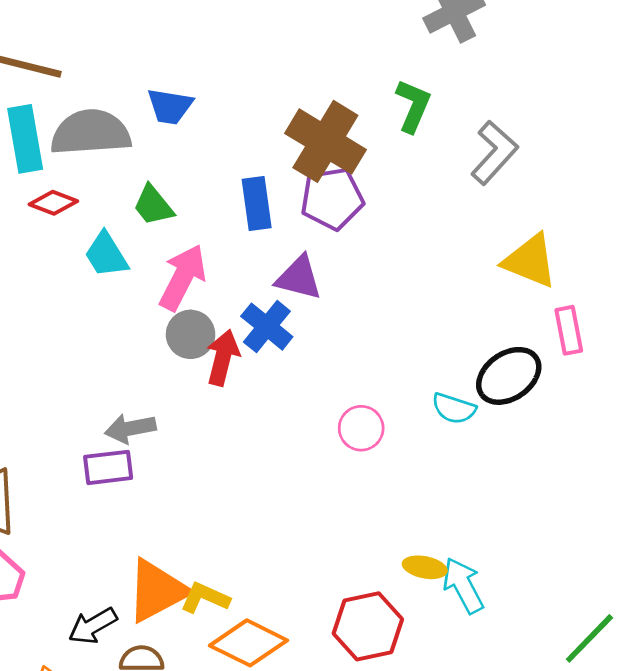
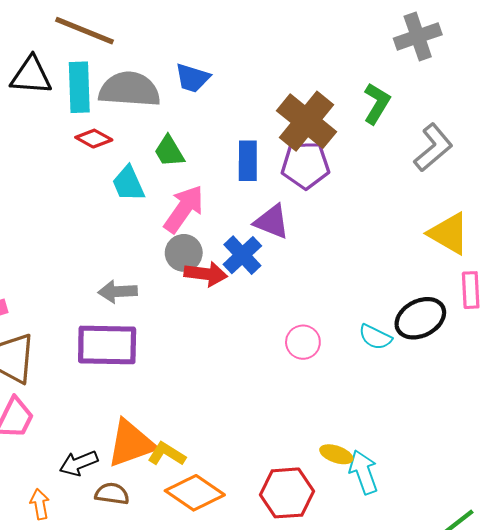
red arrow: (223, 358) -> (206, 274), turned 75
gray arrow: (130, 428) -> (118, 292), moved
purple rectangle: (108, 467) -> (107, 345), size x1.6

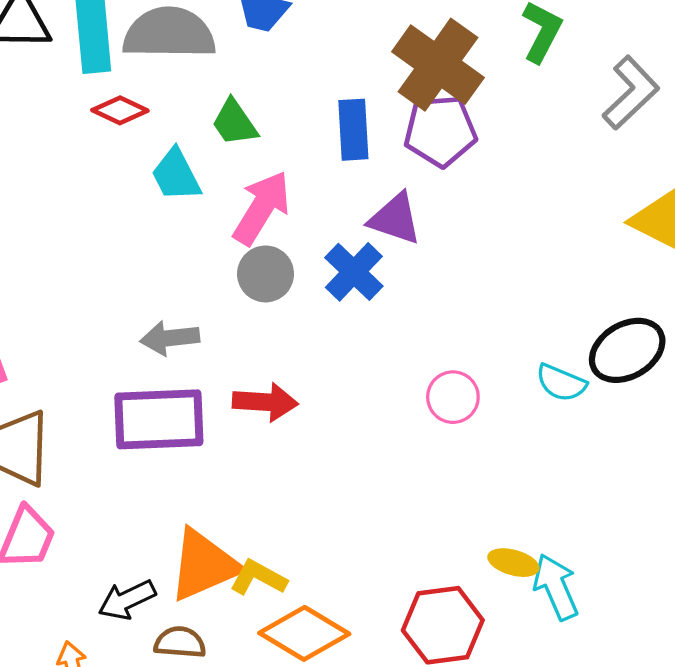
red arrow: (206, 274) -> (265, 402), moved

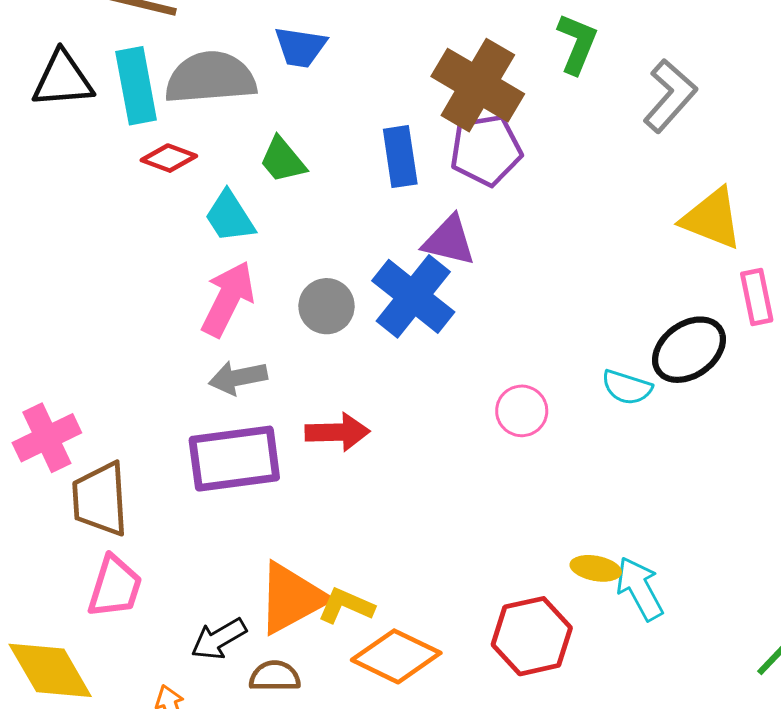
pink arrow: (262, 208) -> (228, 299), moved
blue cross: (354, 272) -> (413, 296), size x1.4

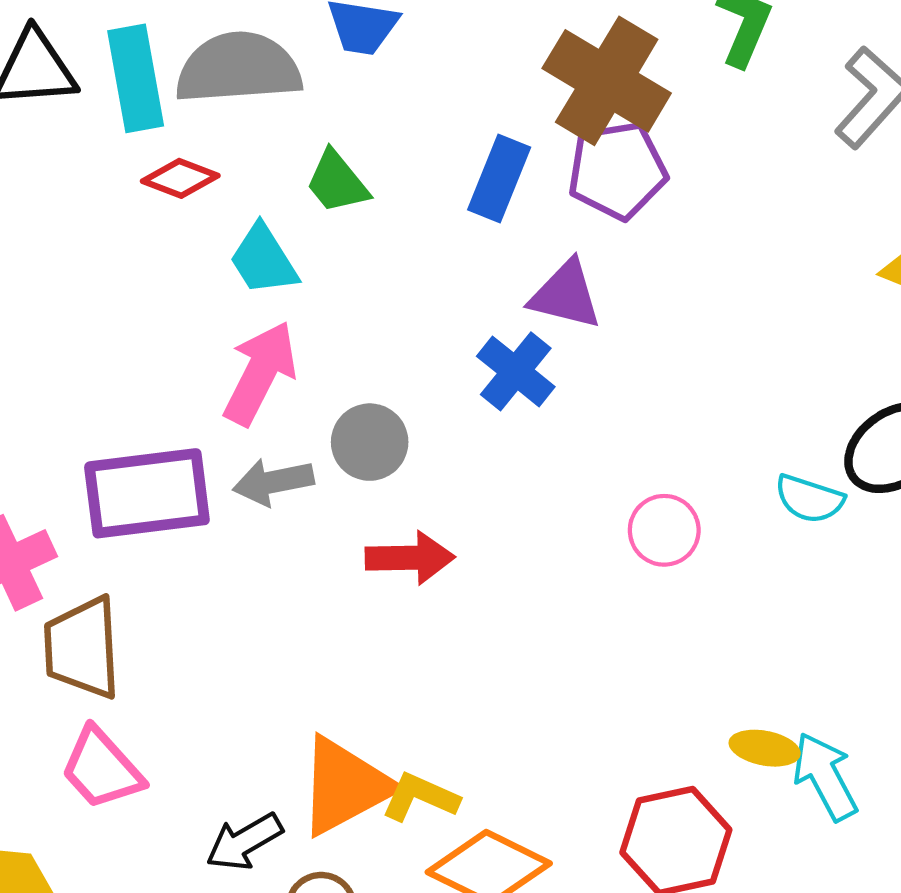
blue rectangle: (400, 157) -> (499, 179), turned 30
blue cross: (413, 296) -> (516, 371), size x0.7
gray circle: (327, 306) -> (370, 442), moved
purple rectangle: (234, 459) -> (147, 493), moved
pink trapezoid: (115, 587) -> (102, 769), turned 120

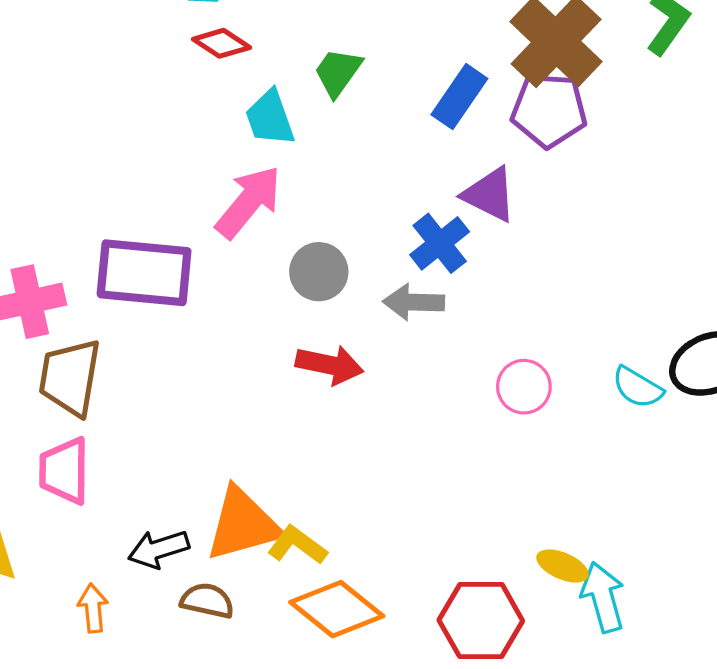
green trapezoid: (337, 182) -> (338, 72), turned 62
gray arrow: (273, 482) -> (414, 302), moved
pink trapezoid: (102, 769) -> (64, 471), turned 30

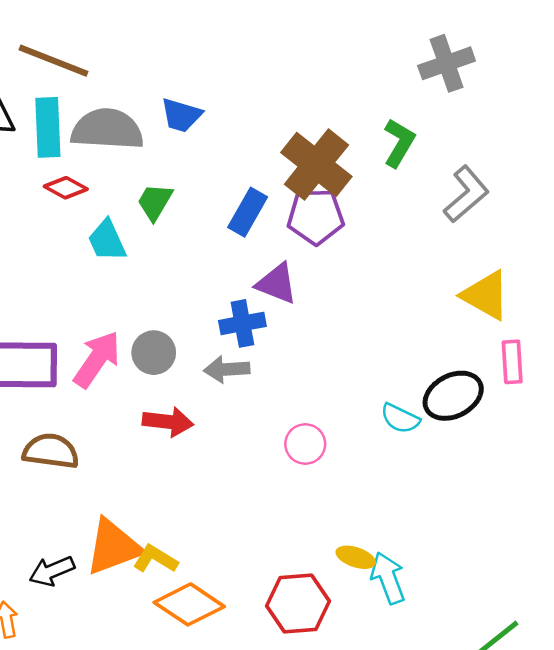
pink arrow: (249, 202) -> (97, 359), moved
blue cross: (440, 243) -> (242, 323), turned 33
pink circle: (524, 387) -> (305, 444), moved
brown semicircle: (207, 601) -> (51, 451), moved, size x1.4

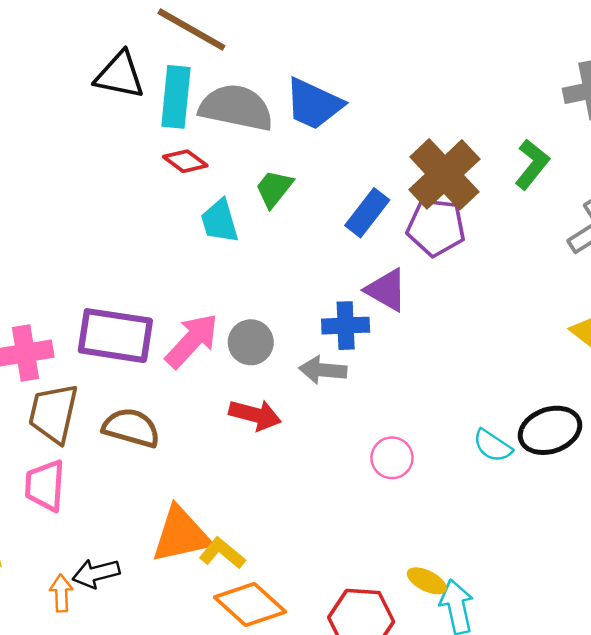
blue trapezoid: (181, 115) -> (314, 104), size x1.4
black arrow: (52, 571) -> (96, 573), moved

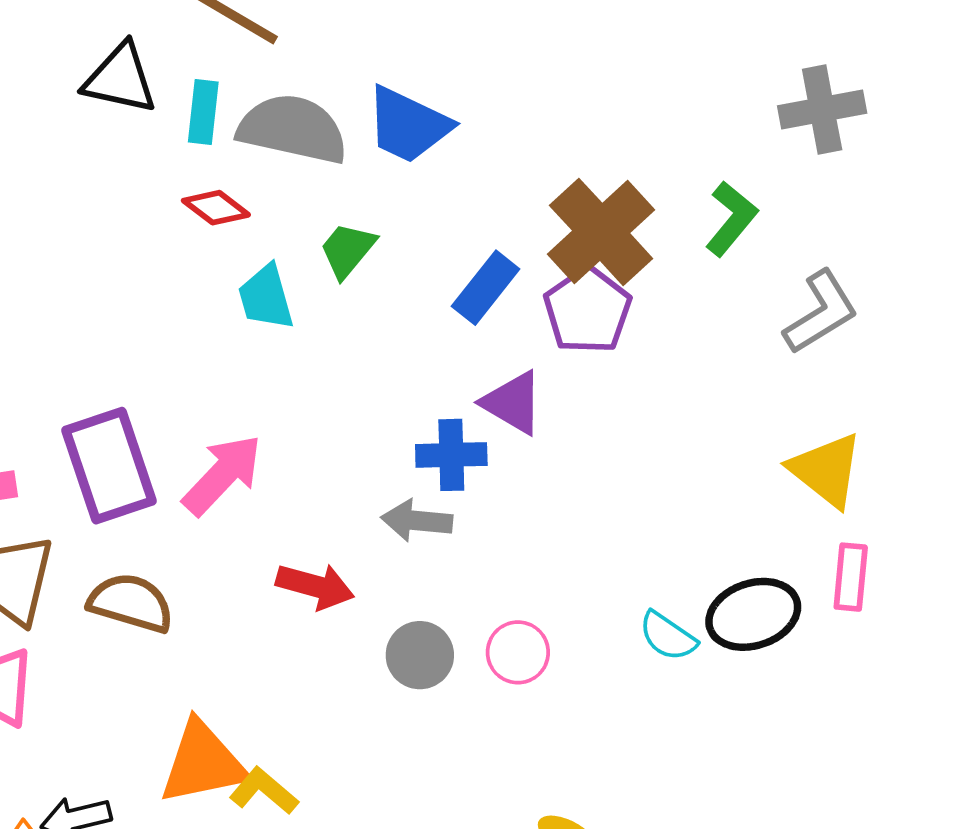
cyan rectangle: (176, 97) -> (203, 112), size x0.7
purple pentagon: (436, 227) -> (588, 310), turned 30
purple rectangle: (115, 336) -> (109, 466), turned 62
gray circle: (251, 342) -> (420, 655), moved

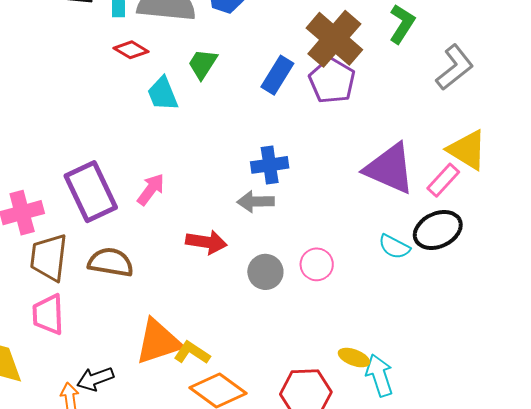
purple triangle: (513, 403) -> (390, 169), moved, size x1.5
pink arrow: (222, 475) -> (151, 189), size x0.7
pink rectangle: (851, 577) -> (443, 180), moved, turned 44

